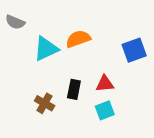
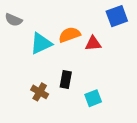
blue square: (134, 50) -> (117, 16), moved
red triangle: (105, 84) -> (93, 43), moved

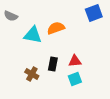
cyan triangle: (41, 43) -> (33, 35), turned 36
red triangle: (93, 43) -> (75, 61), moved

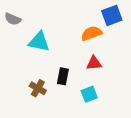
orange semicircle: (56, 28) -> (92, 33), moved
red triangle: (75, 61) -> (94, 63), moved

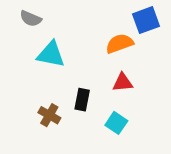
gray semicircle: (13, 19) -> (31, 19), moved
cyan square: (89, 94) -> (116, 123), turned -35

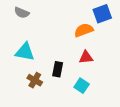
cyan triangle: (51, 54) -> (25, 52), moved

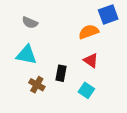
gray semicircle: (22, 13) -> (30, 23), moved
red triangle: (86, 57) -> (91, 61), turned 40

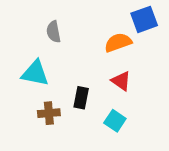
gray semicircle: (30, 23) -> (53, 32), moved, turned 56
brown cross: (37, 85) -> (49, 113), turned -35

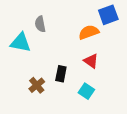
cyan triangle: (35, 73) -> (21, 43), moved
brown cross: (49, 113) -> (37, 85), turned -35

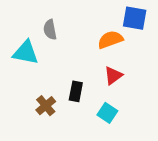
blue square: (108, 15) -> (135, 18), turned 30
red triangle: (91, 61) -> (113, 76), turned 49

